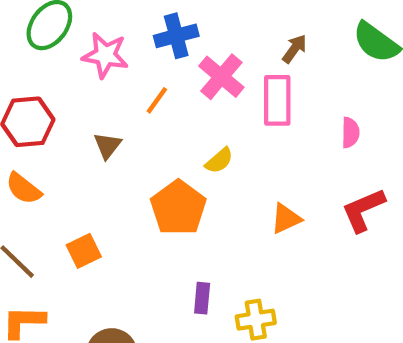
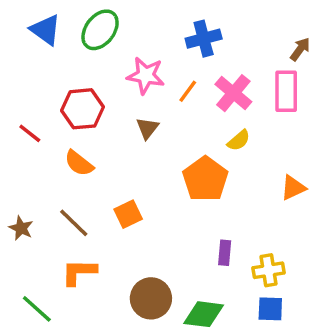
pink star: (105, 55) -> (146, 75), moved
pink cross: (221, 77) -> (233, 93), moved

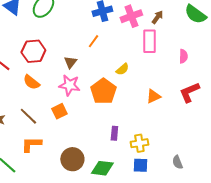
pink star: (146, 75) -> (69, 85), moved
pink cross: (233, 93) -> (131, 16), moved, turned 30

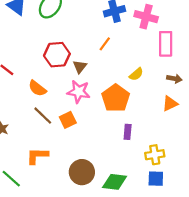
pink cross: (131, 16) -> (146, 17), turned 35
brown arrow: (157, 17) -> (174, 79), moved, turned 64
red hexagon: (33, 51) -> (57, 55), moved
brown line: (28, 116) -> (43, 116), moved
purple rectangle: (114, 133) -> (128, 132), moved

